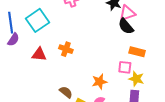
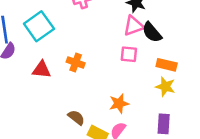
pink triangle: (127, 13) -> (134, 26), moved
pink square: (125, 67) -> (129, 54), moved
yellow star: (136, 79) -> (165, 87), moved

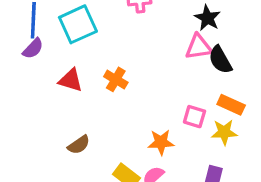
pink square: (129, 54) -> (194, 117), moved
yellow star: (165, 87) -> (224, 132), turned -30
brown semicircle: (76, 118) -> (79, 145), moved, turned 96

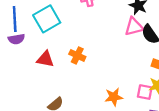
purple semicircle: (33, 49) -> (16, 39), turned 42
pink square: (194, 117) -> (145, 92), moved

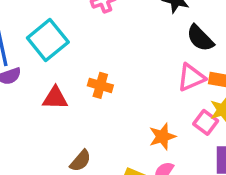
pink triangle: (134, 27) -> (191, 77), moved
pink square: (145, 92) -> (206, 122), turned 35

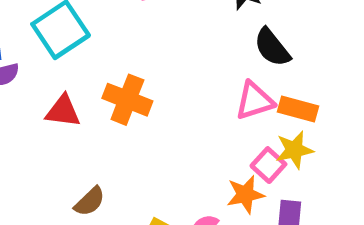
orange cross: (100, 85) -> (127, 100), size x1.4
orange star: (162, 137) -> (245, 194), moved

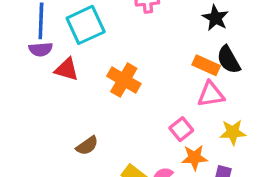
orange rectangle: (298, 109) -> (206, 65), moved
red triangle: (63, 111) -> (67, 69), moved
pink square: (268, 165) -> (181, 129), moved

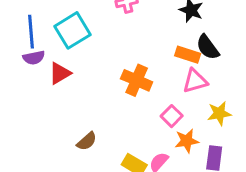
red triangle: (67, 69) -> (60, 73), turned -40
orange cross: (124, 80) -> (137, 80), moved

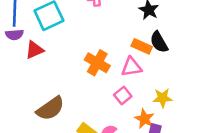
pink triangle: (195, 81) -> (131, 67), moved
brown semicircle: (87, 141) -> (50, 109), size x1.6
orange star: (187, 141) -> (144, 119), moved, turned 30

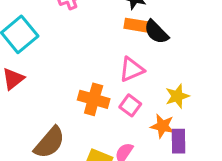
orange rectangle: (142, 46) -> (137, 25), moved
orange cross: (97, 63) -> (94, 99), moved

